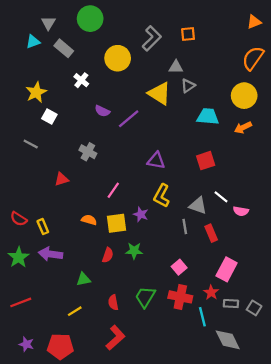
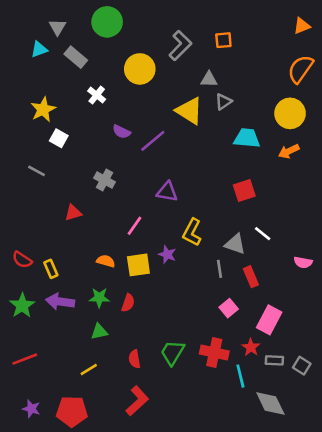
purple triangle: (156, 161) -> (167, 192), moved
pink semicircle: (241, 211) -> (303, 262), moved
green star: (134, 251) -> (99, 298), moved
pink square: (179, 267) -> (229, 308), moved

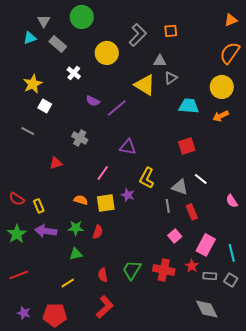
pink semicircle: (303, 262) -> (232, 201), turned 48
cyan line: (240, 376) -> (232, 253), moved

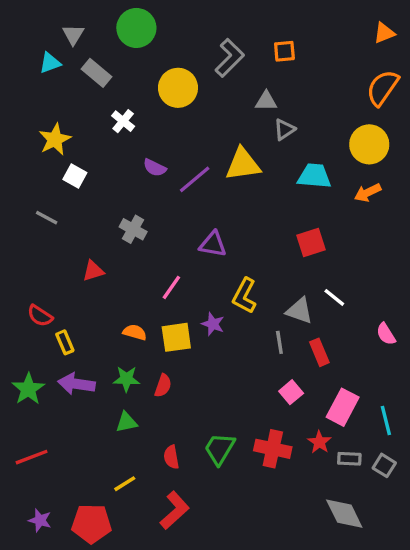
yellow triangle: (145, 85) -> (243, 164), moved, turned -40
red semicircle: (17, 199) -> (40, 316), moved
yellow line: (68, 283) -> (125, 484), moved

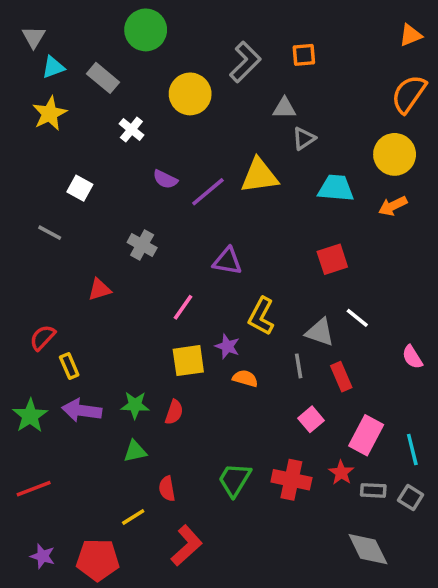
gray triangle: (73, 35) -> (34, 37), moved
yellow star: (55, 139) -> (50, 113), moved
red semicircle: (40, 316) -> (43, 338), turned 100
orange semicircle: (135, 332) -> (245, 378), moved
red semicircle: (171, 457) -> (167, 489), moved

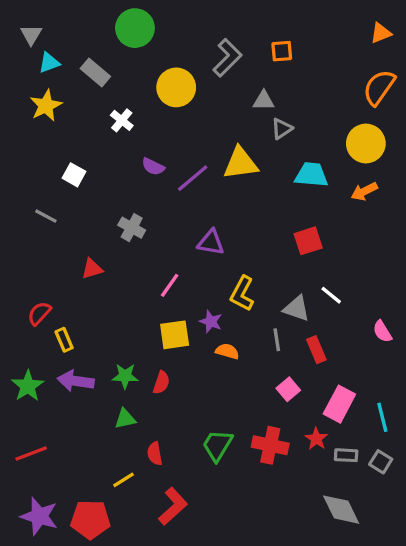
purple star: (43, 556) -> (39, 516), size x1.6

